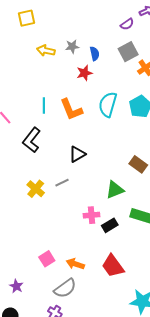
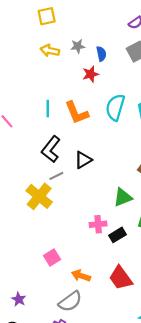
yellow square: (27, 18) -> (47, 16), moved
black L-shape: (32, 140) -> (51, 149), moved
gray line: (62, 183) -> (56, 176), moved
yellow cross: (36, 189) -> (39, 196), size x1.4
pink square: (47, 259) -> (52, 257), moved

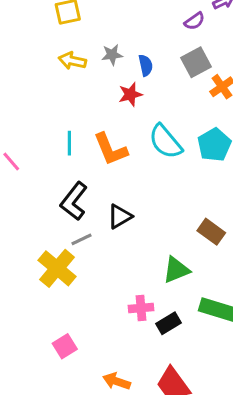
cyan semicircle: (115, 107) -> (165, 142), turned -56
pink square: (52, 257) -> (65, 346), moved

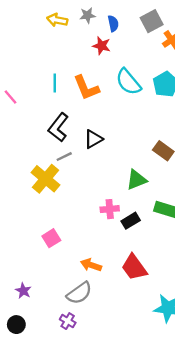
red star: (130, 94) -> (102, 46), turned 30

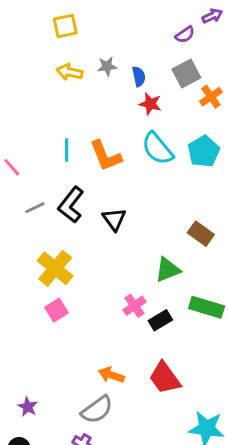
red star: (102, 46) -> (150, 104), moved
black triangle: (93, 139) -> (114, 219), turned -36
gray line: (64, 157) -> (35, 208), moved
pink cross: (110, 209) -> (134, 306), turned -30
pink square: (51, 238) -> (57, 310), moved

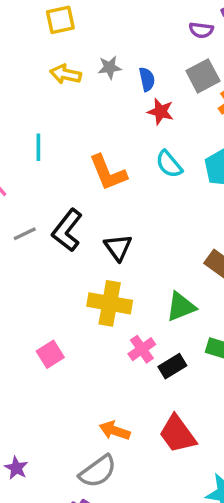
purple semicircle: (185, 35) -> (201, 30), turned 42
cyan semicircle: (158, 149) -> (169, 164), size x0.7
cyan line: (67, 150) -> (38, 147), moved
yellow cross: (55, 268) -> (110, 303), moved, turned -30

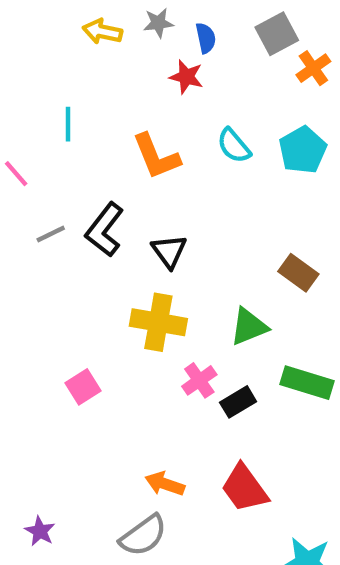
red star: (161, 112) -> (186, 77), moved

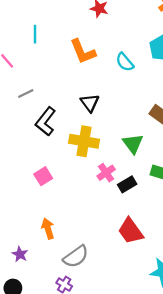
cyan semicircle: (234, 146) -> (125, 62), moved
black L-shape: (105, 230) -> (46, 121), moved
green triangle: (249, 327) -> (133, 144), turned -45
orange arrow: (165, 484) -> (48, 229), moved, turned 54

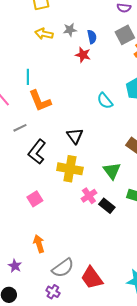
orange L-shape: (83, 52) -> (40, 101), moved
black rectangle: (127, 184) -> (107, 206), turned 70
red trapezoid: (131, 231) -> (92, 278), moved

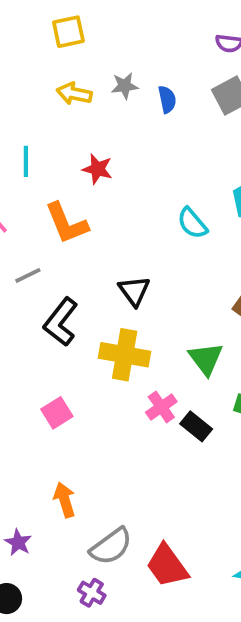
red star: (83, 55) -> (97, 169), moved
cyan line: (28, 77) -> (26, 161), moved

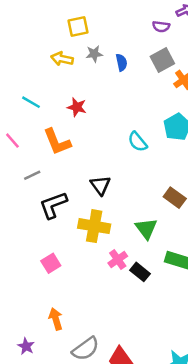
yellow square: (68, 32) -> (78, 27), moved
cyan line: (26, 161) -> (31, 102), turned -60
black L-shape: (61, 322) -> (53, 205), turned 32

